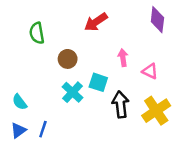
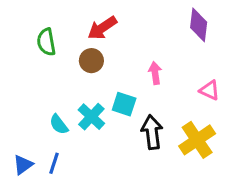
red arrow: (96, 22) -> (102, 28), moved
brown circle: (68, 59) -> (91, 61), moved
pink triangle: (150, 71) -> (210, 90), moved
cyan semicircle: (20, 102) -> (59, 124), moved

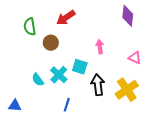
brown circle: (91, 61) -> (51, 43), moved
blue line: (54, 163) -> (67, 105), moved
blue triangle: (23, 165) -> (15, 106), turned 40

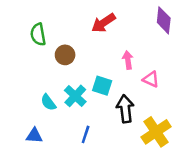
red arrow: (66, 18) -> (103, 23), moved
pink triangle: (135, 58) -> (151, 79), moved
yellow cross: (127, 90) -> (156, 132), moved
blue triangle: (15, 106) -> (34, 136), moved

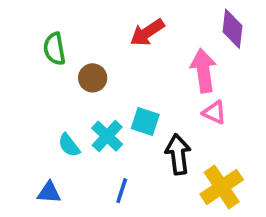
pink arrow: (128, 60) -> (203, 71), moved, size x1.6

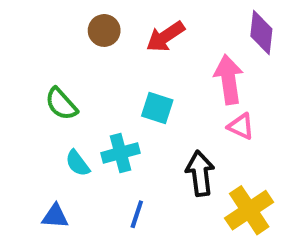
green semicircle: (54, 49) -> (61, 104), moved, turned -32
brown circle: (93, 78) -> (104, 30), moved
cyan square: (145, 122) -> (157, 108), moved
cyan cross: (107, 136) -> (120, 153), turned 32

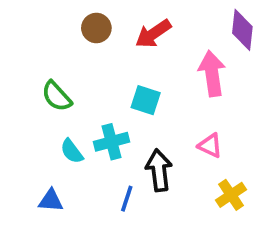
pink triangle: (241, 126) -> (210, 146), moved
black arrow: (200, 173) -> (159, 170), moved
yellow cross: (249, 210) -> (231, 195), size x0.7

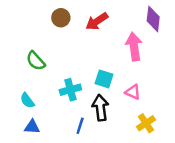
cyan square: (146, 100) -> (104, 79), moved
cyan semicircle: (72, 151) -> (27, 100), moved

